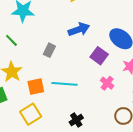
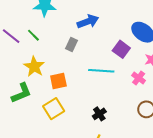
blue arrow: (79, 29) -> (88, 22), moved
pink cross: (107, 83) -> (139, 78), moved
cyan line: (65, 84) -> (101, 71), moved

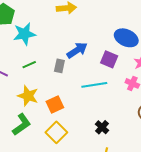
blue arrow: (88, 22) -> (77, 50), moved
green line: (33, 35) -> (29, 65), moved, turned -56

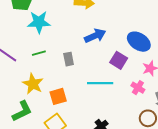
blue arrow: (77, 50) -> (95, 36), moved
gray rectangle: (59, 66) -> (69, 59), turned -32

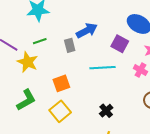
blue arrow: (95, 36) -> (87, 31), moved
yellow star: (33, 84) -> (28, 62), moved

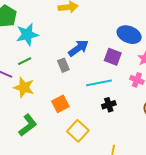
green line: (40, 41) -> (25, 61), moved
yellow square: (60, 111) -> (78, 131), moved
black cross: (106, 111) -> (109, 105), moved, turned 32

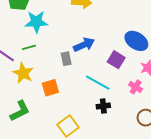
cyan line: (99, 83) -> (98, 83), turned 30
orange square: (60, 104) -> (50, 88), moved

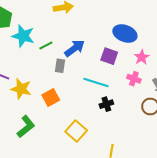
cyan star: (36, 22) -> (23, 36), turned 30
green line: (29, 47) -> (46, 46), moved
gray rectangle: (66, 59) -> (60, 66), turned 32

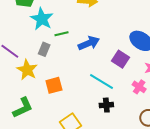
gray rectangle: (60, 66) -> (44, 49), moved

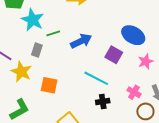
orange square: (54, 85) -> (49, 85), turned 30
pink cross: (139, 87) -> (134, 92), moved

